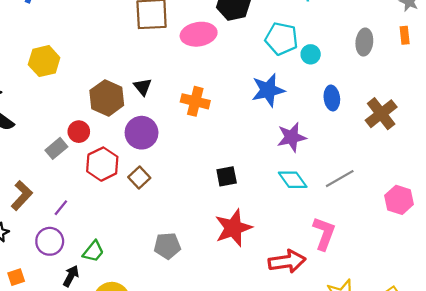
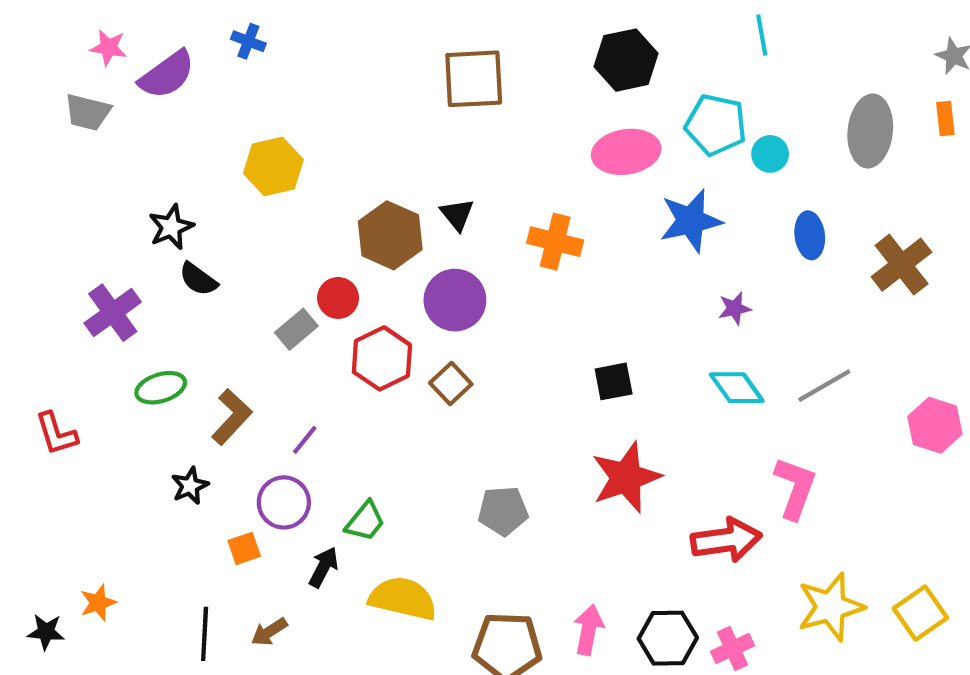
pink ellipse: (199, 34) -> (626, 152), moved
gray ellipse: (364, 42) -> (870, 131), size x1.4
purple star: (292, 137) -> (735, 308), size x0.6
orange square: (16, 277) -> (244, 548), moved

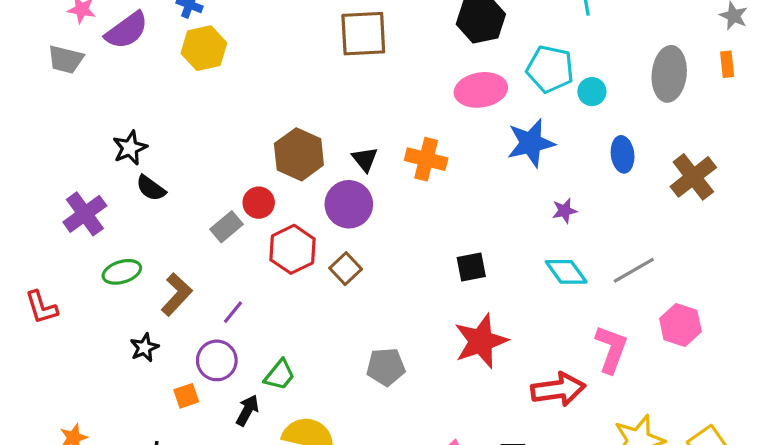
yellow hexagon: (273, 166) -> (204, 48), moved
black triangle: (457, 214) -> (365, 159), moved
pink hexagon: (935, 425) -> (680, 325), moved

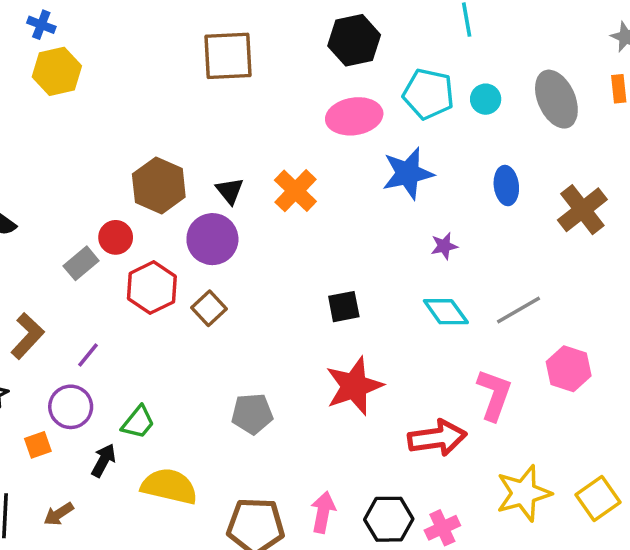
gray ellipse: (669, 74) -> (556, 99), turned -30
cyan circle: (592, 92) -> (486, 99), moved
orange cross: (426, 159) -> (295, 191), turned 30

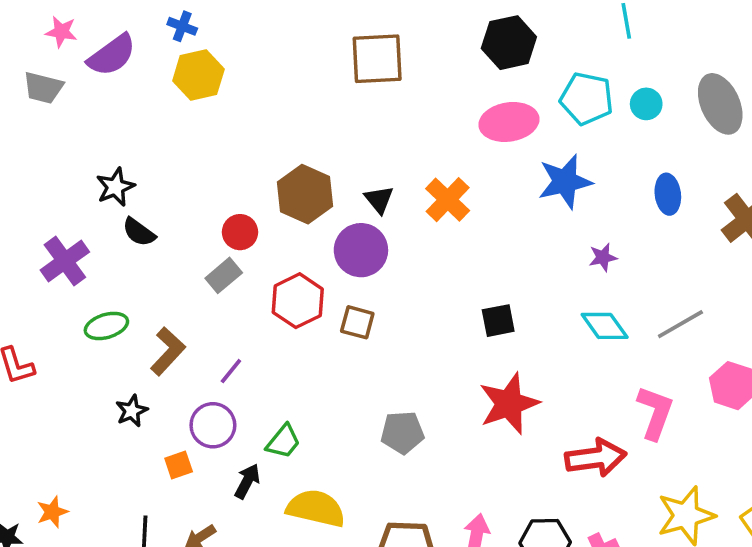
red circle: (116, 237) -> (240, 232), moved
brown square: (209, 308) -> (357, 322), turned -32

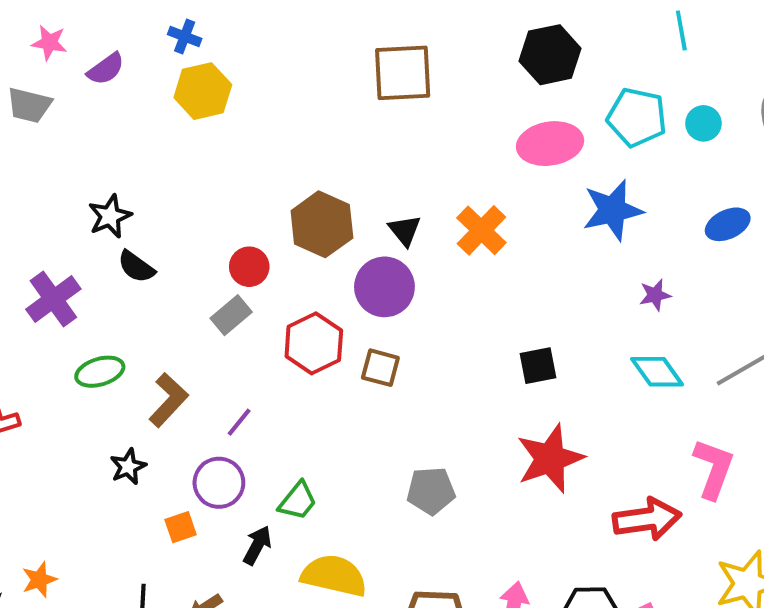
purple semicircle: (112, 55) -> (106, 69), size x0.7
blue ellipse: (668, 194) -> (728, 224), turned 72

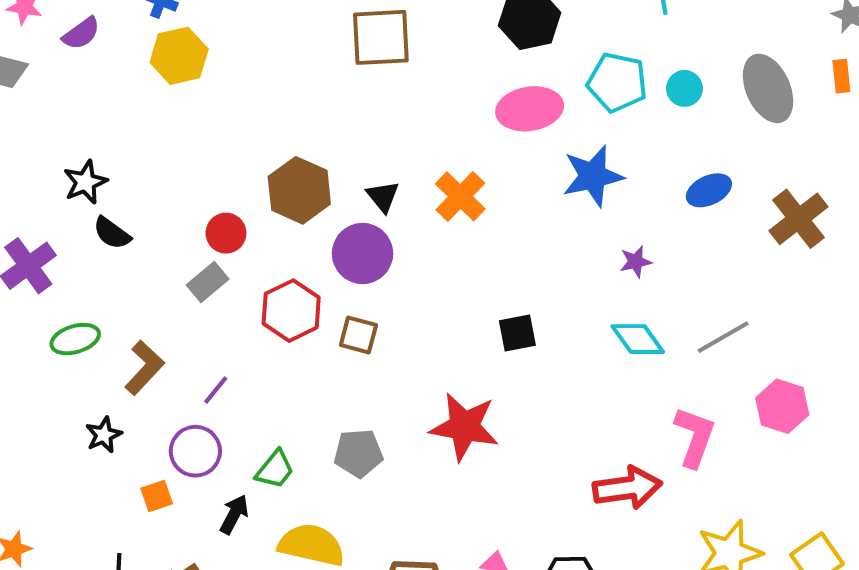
red star: (550, 459) -> (464, 427), moved, turned 30
gray pentagon: (431, 491) -> (358, 453), moved

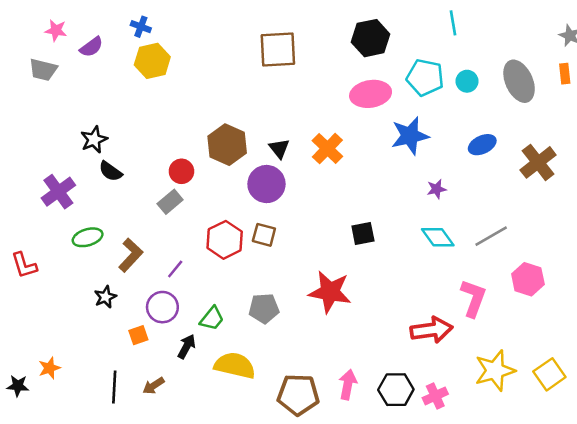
red hexagon: (291, 311) -> (225, 240), moved

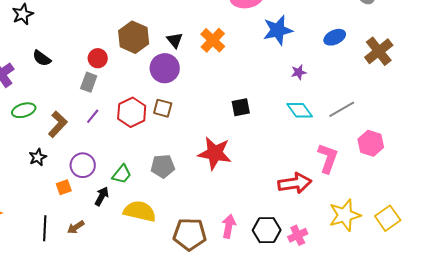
black star: (94, 140) -> (23, 14), moved
gray rectangle: (170, 202) -> (89, 82), turned -30
purple line: (175, 269) -> (93, 116), moved

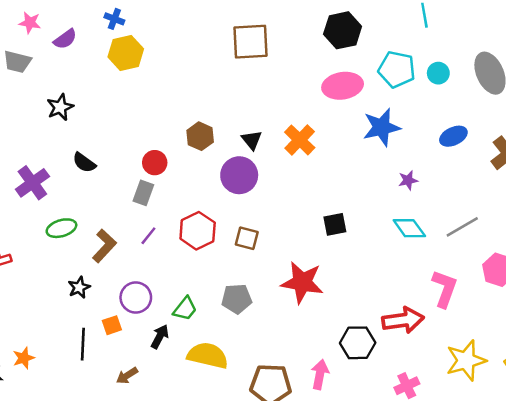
brown hexagon: (134, 37) -> (200, 136), size x0.7
brown square: (163, 108) -> (247, 238), moved
black line: (45, 228) -> (83, 344), moved
black hexagon: (267, 230) -> (358, 343), moved

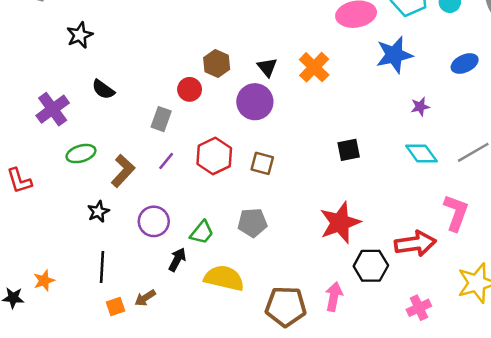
red circle: (155, 163) -> (190, 89), moved
red star: (302, 282) -> (340, 223), moved, turned -30
orange square: (112, 325) -> (116, 306), moved

